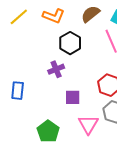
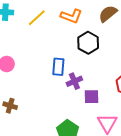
purple cross: (56, 69) -> (74, 81), moved
blue rectangle: (18, 91) -> (58, 67), moved

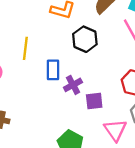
yellow line: (37, 18) -> (25, 48), moved, turned -36

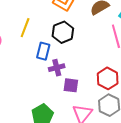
black hexagon: (85, 39) -> (63, 32), moved

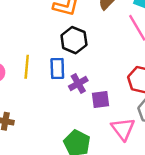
yellow line: (25, 28) -> (27, 67), moved

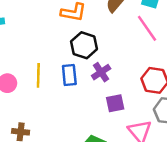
purple cross: (78, 83) -> (101, 72), moved

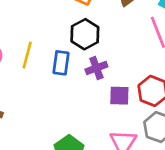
purple square: (115, 103) -> (119, 96), moved

